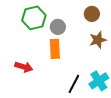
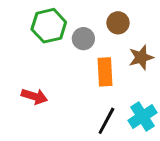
brown circle: (92, 14) -> (118, 23), moved
orange rectangle: (55, 49) -> (105, 72), moved

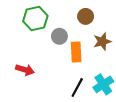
gray circle: (83, 39) -> (59, 36), moved

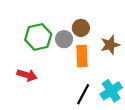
brown circle: (86, 16) -> (81, 28), moved
green hexagon: (35, 18) -> (38, 37), moved

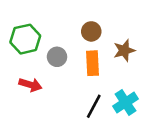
green hexagon: (38, 37) -> (25, 39), moved
gray circle: (64, 39) -> (57, 57), moved

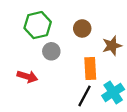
green hexagon: (25, 39) -> (38, 25), moved
orange rectangle: (93, 63) -> (90, 68), moved

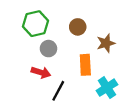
red arrow: (27, 76) -> (41, 72), moved
black line: (84, 96) -> (58, 91), moved

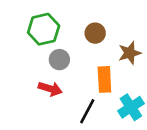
black line: (58, 91) -> (87, 111), moved

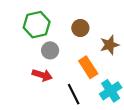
orange rectangle: (104, 79) -> (88, 67), turned -30
black line: (87, 111) -> (74, 94), turned -55

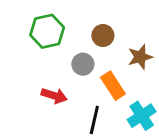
gray circle: (50, 50) -> (83, 64), moved
black line: (74, 94) -> (94, 120), turned 40

